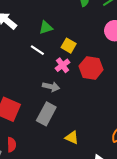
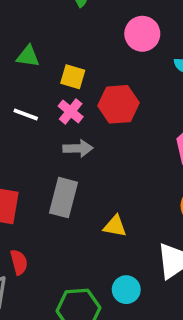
green triangle: (46, 27) -> (28, 56), turned 40
white line: (37, 50) -> (26, 115), moved
gray arrow: (51, 87) -> (78, 148), moved

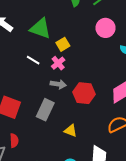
green triangle: (28, 56) -> (40, 28), size x1.6
yellow square: (73, 77) -> (63, 44), turned 32
red hexagon: (118, 104) -> (84, 93), moved

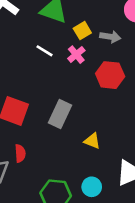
gray arrow: (58, 84) -> (110, 37), moved
red hexagon: (84, 93) -> (110, 75), moved

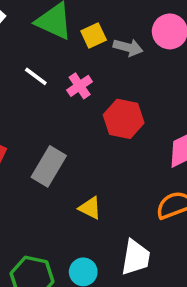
yellow square: (82, 31) -> (94, 36), moved
gray arrow: (110, 37) -> (128, 47), moved

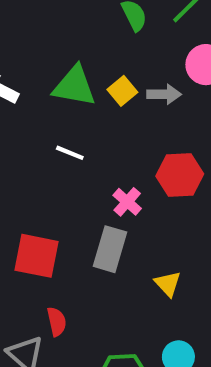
pink cross: (80, 86) -> (127, 202), moved
yellow triangle: (90, 208) -> (168, 284), turned 35

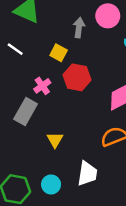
yellow square: (122, 91) -> (59, 53), moved, turned -35
gray arrow: (164, 94) -> (79, 28), turned -96

